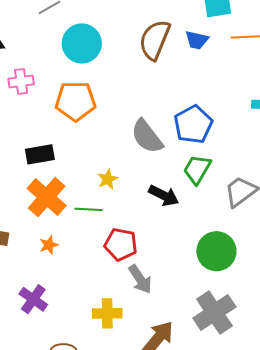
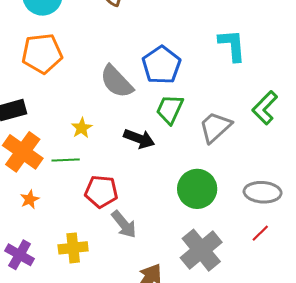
yellow cross: (107, 313) -> (73, 248), moved

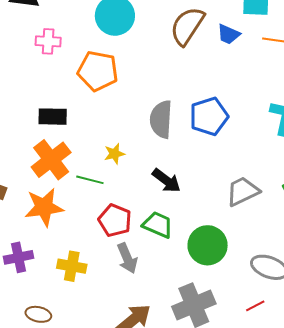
gray semicircle: (117, 82) -> (161, 119), turned 30
green trapezoid: (170, 109) -> (158, 225), moved, turned 72
orange star: (30, 199) -> (44, 207), size x2.0
purple cross: (20, 255) -> (18, 257), turned 32

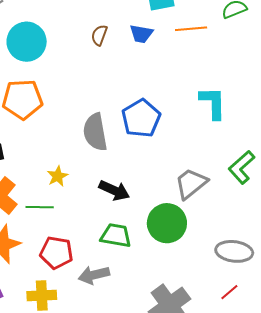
brown semicircle: (187, 26) -> (99, 35), size x0.5
red pentagon: (115, 220) -> (56, 253), moved
green circle: (208, 245) -> (167, 223), moved
gray arrow: (127, 258) -> (94, 275), turned 112

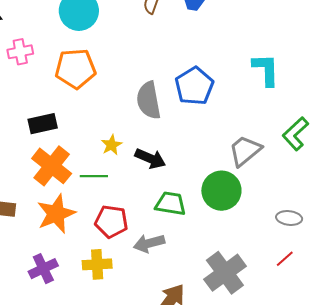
black arrow: (114, 190) -> (150, 159), moved
gray ellipse: (234, 251) -> (289, 218), size x0.7

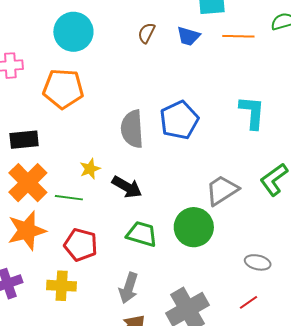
gray arrow: (149, 243) -> (129, 288), moved, turned -64

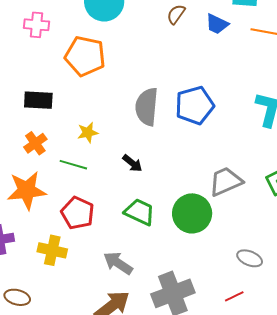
yellow star: (90, 169) -> (88, 133), moved
orange cross: (28, 183) -> (35, 143), size x0.6
black arrow: (127, 187) -> (132, 163), size x0.7
gray arrow: (129, 288) -> (118, 263), turned 96

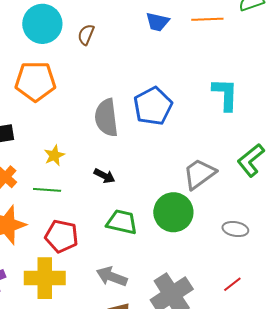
brown semicircle: (176, 14) -> (86, 35), moved
yellow cross: (52, 250) -> (45, 278), size x1.4
gray ellipse: (250, 258) -> (235, 229), moved

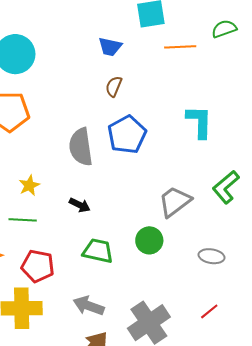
blue trapezoid: (157, 22) -> (110, 47), moved
brown semicircle: (86, 35) -> (114, 86), moved
green circle: (173, 212) -> (149, 240), size x0.7

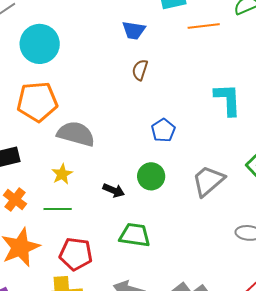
blue pentagon: (127, 135) -> (163, 130), moved, size x0.6
gray semicircle: (81, 147) -> (76, 134), moved, turned 117
green circle: (149, 240) -> (151, 176), moved

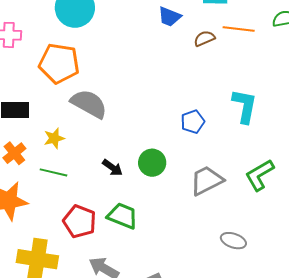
brown semicircle: (140, 70) -> (204, 38), moved, turned 35
blue pentagon: (163, 130) -> (193, 122), moved
yellow star: (62, 174) -> (54, 138), moved
red pentagon: (76, 254) -> (80, 221), moved

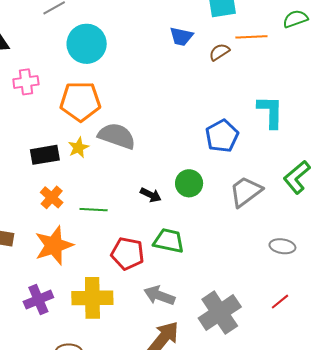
blue pentagon: (193, 122) -> (222, 136), size x1.4
yellow star: (54, 138) -> (78, 148), moved

